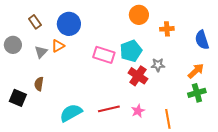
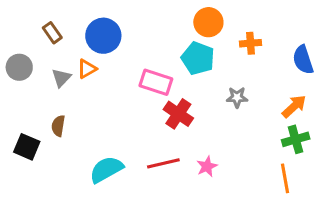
cyan pentagon: (131, 51) -> (198, 58), moved, turned -30
red cross: (138, 76) -> (178, 114), moved
orange line: (168, 119) -> (285, 178), moved

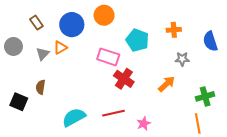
orange circle: (208, 22) -> (104, 15), moved
gray star: (237, 97) -> (182, 59), moved
orange arrow: (294, 106) -> (167, 84), moved
pink star: (207, 166) -> (144, 124), moved

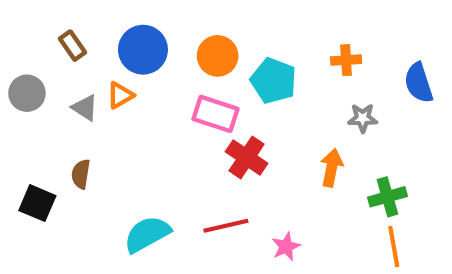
orange circle: (104, 15) -> (218, 56), moved
gray triangle: (43, 54) -> (85, 108), turned -40
orange arrow: (167, 84) -> (332, 168), turned -36
green cross: (205, 96) -> (387, 197), moved

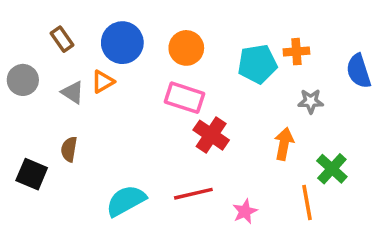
cyan pentagon: (274, 81) -> (257, 64), moved, turned -30
green cross: (387, 197) -> (332, 169), turned -32
orange line: (394, 247) -> (307, 203), moved

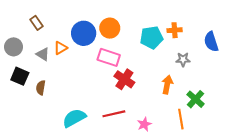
blue circle: (122, 43) -> (84, 33), moved
black square: (32, 174) -> (20, 76), moved

